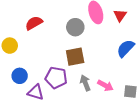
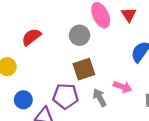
pink arrow: (105, 85) -> (123, 87), moved

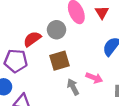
red semicircle: (31, 37) -> (32, 39), moved
purple pentagon: (65, 96) -> (16, 61), moved

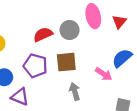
purple pentagon: (16, 61) -> (35, 66), moved
pink arrow: (94, 78) -> (104, 74), moved

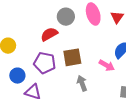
gray circle: (70, 30) -> (66, 17), moved

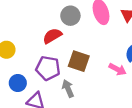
brown square: (72, 57) -> (79, 61), turned 30
gray arrow: (82, 83) -> (68, 89), moved

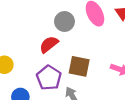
purple pentagon: (48, 68) -> (49, 78), turned 30

